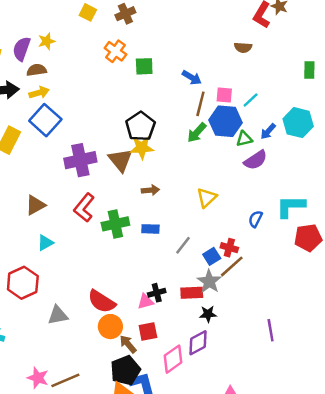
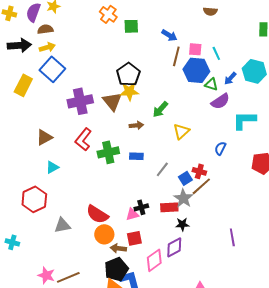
cyan line: (251, 100) -> (216, 53), turned -72
green arrow: (197, 133) -> (160, 109), moved
green triangle: (244, 139) -> (211, 84), turned 32
cyan L-shape: (291, 206) -> (244, 120), moved
brown arrow: (128, 344) -> (118, 248), turned -42

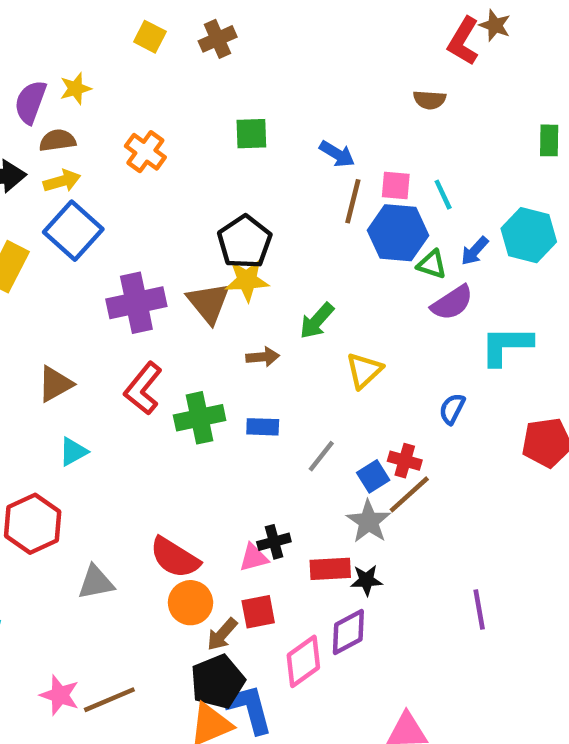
orange cross: (108, 14) -> (145, 152), moved
red rectangle: (169, 207) -> (330, 569), moved
brown arrow: (118, 248) -> (222, 634), turned -56

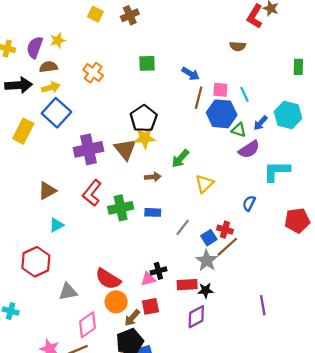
pink diamond: (303, 661) -> (87, 325), moved

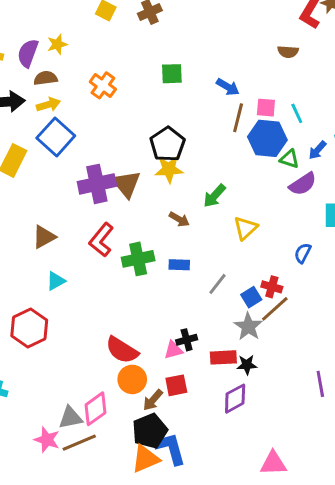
brown triangle: (125, 149) -> (126, 184), moved
brown arrow: (153, 177) -> (179, 219), turned 35
gray triangle: (68, 292) -> (70, 418), moved

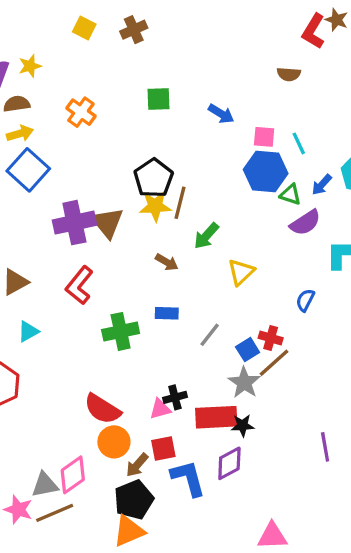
brown line: (238, 118) -> (180, 203), moved
green cross: (138, 259) -> (121, 331), moved
red rectangle: (223, 357) -> (216, 417), size x1.4
blue L-shape: (170, 449) -> (188, 478), moved

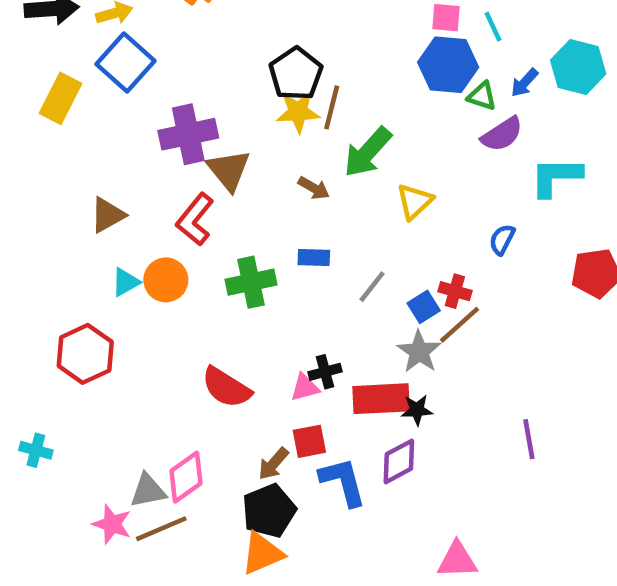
brown triangle: (107, 223) -> (229, 170), moved
green arrow: (206, 236) -> (368, 152), size x1.4
orange circle: (114, 442) -> (166, 280), moved

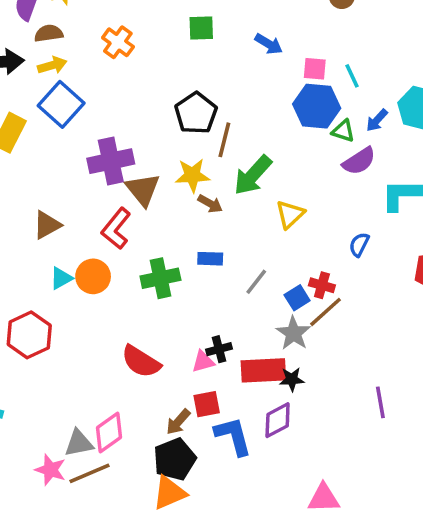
yellow star: (298, 112) -> (192, 175), moved

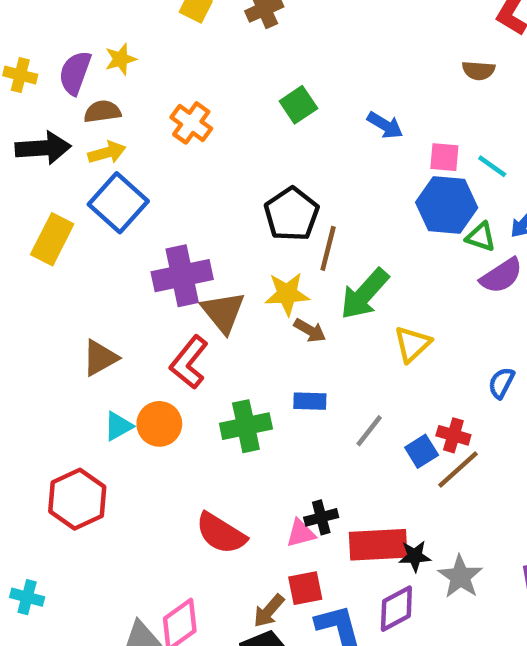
green square: (201, 28) -> (298, 105), turned -32
cyan line: (352, 76) -> (492, 166), turned -30
gray star: (294, 333) -> (460, 577), moved

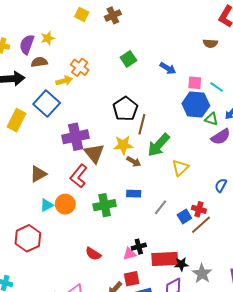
yellow arrow: (107, 153) -> (64, 81), moved
red semicircle: (221, 533) -> (93, 254), size x0.7

